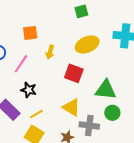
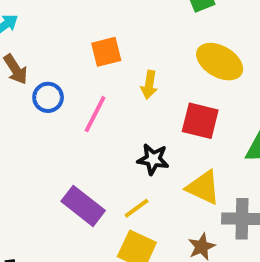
yellow ellipse: (87, 45) -> (220, 62), turned 60
black star: (29, 90) -> (153, 159), moved

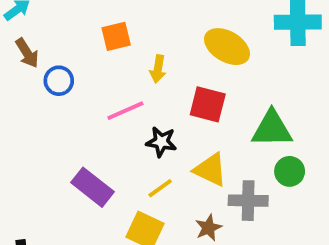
pink line: (95, 114) -> (125, 111), moved, turned 39
yellow line: (137, 208) -> (160, 188), moved

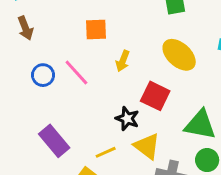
blue circle: (59, 81) -> (43, 75), moved
pink line: (125, 111) -> (76, 73), moved, turned 60
black star: (161, 142) -> (127, 119), moved

